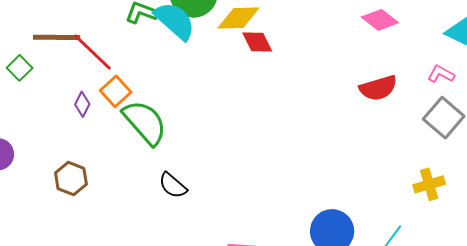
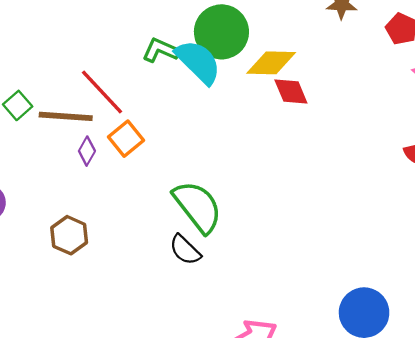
brown line: (57, 37) -> (66, 116), moved
green semicircle: (145, 122) -> (198, 207), moved

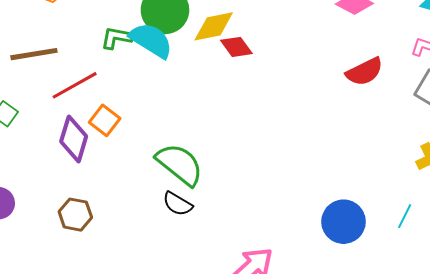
red line: (102, 92) -> (75, 85), turned -63
brown line: (66, 116) -> (34, 54), moved
purple diamond: (87, 151) -> (74, 139), size x1.8

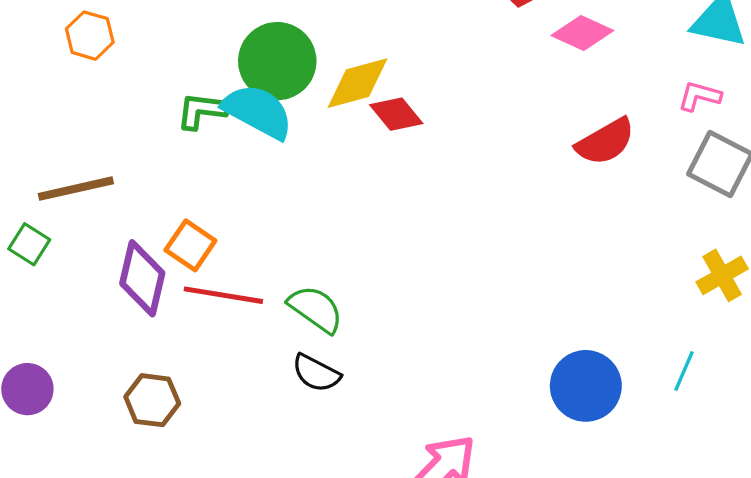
brown line: (34, 54) -> (76, 189), moved
red line: (75, 85) -> (223, 295), moved, turned 42
green semicircle: (180, 164) -> (316, 309), size x0.7

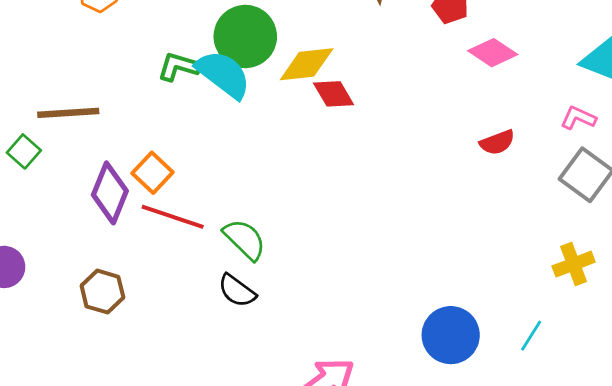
red semicircle: (605, 142) -> (497, 142), size x0.7

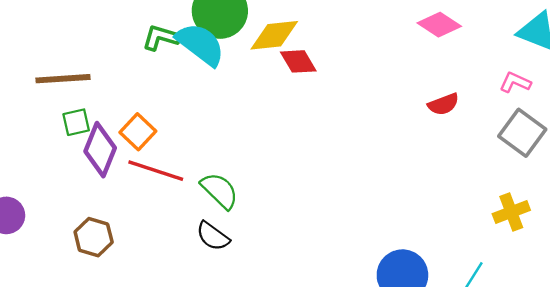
green square: (24, 151) -> (76, 122), moved, turned 36

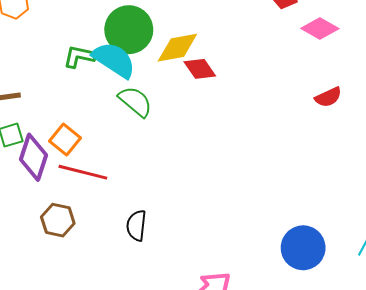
green semicircle: (220, 191) -> (135, 102), moved
black semicircle: (213, 236) -> (136, 225), turned 64
brown hexagon: (94, 237) -> (58, 220), moved

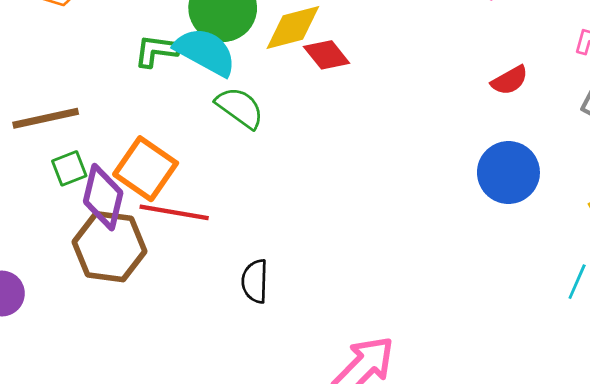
orange square: (65, 139) -> (146, 169), size x1.4
brown hexagon: (58, 220) -> (109, 247), moved, size x1.5
blue circle: (303, 248) -> (508, 173), moved

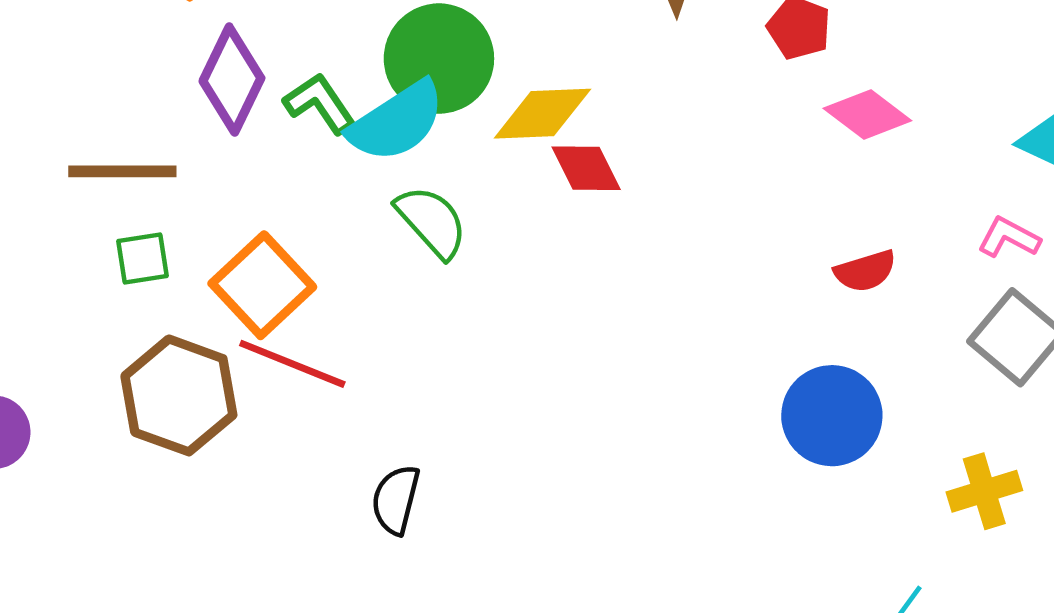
green L-shape: (156, 51) -> (320, 103), turned 36
cyan semicircle: (205, 52) -> (397, 122), turned 106
purple diamond: (103, 197) -> (232, 80), moved

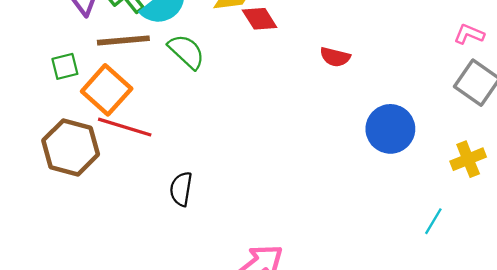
brown line: (122, 171) -> (123, 40), moved
green square: (143, 259) -> (65, 66), moved
red semicircle: (865, 271) -> (335, 57), moved, turned 36

